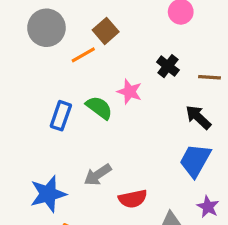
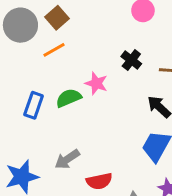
brown square: (106, 31) -> (57, 18), moved
green semicircle: (99, 108) -> (69, 98), turned -60

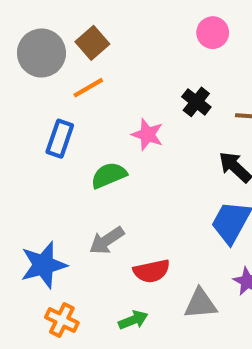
green semicircle: (69, 98) -> (109, 175), moved
blue rectangle: (34, 105) -> (60, 139), moved

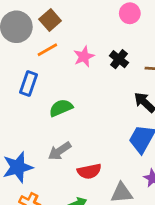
pink star: (147, 135) -> (84, 56), moved, turned 30

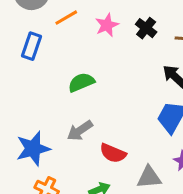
blue rectangle: (28, 83) -> (32, 46), moved
red semicircle: (89, 171) -> (113, 153), turned 35

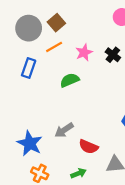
green semicircle: (81, 82) -> (70, 80), moved
blue star: (33, 149) -> (30, 143), turned -30

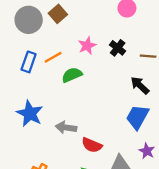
orange line: (54, 47) -> (53, 57), moved
gray arrow: (64, 130) -> (66, 128), turned 42
blue star: (30, 143) -> (30, 113), moved

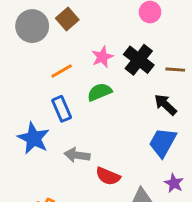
black cross: (118, 48) -> (139, 60), size x1.5
blue rectangle: (29, 62) -> (62, 109), moved, turned -42
green semicircle: (72, 75) -> (99, 92), moved

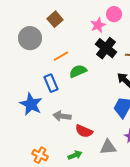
gray circle: (32, 26) -> (30, 38), moved
pink star: (102, 57) -> (98, 25), moved
orange line: (62, 71) -> (61, 56), moved

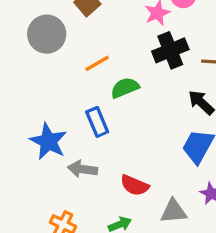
black cross: (106, 48) -> (170, 50), turned 30
blue rectangle: (51, 83) -> (97, 122), moved
gray arrow: (62, 116) -> (83, 169), moved

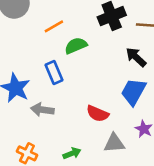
red semicircle: (135, 185) -> (98, 114), moved

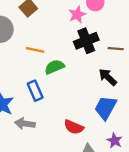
orange line: (54, 26) -> (35, 50), turned 42

